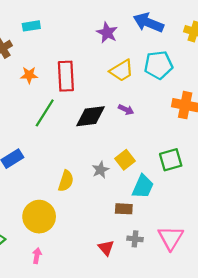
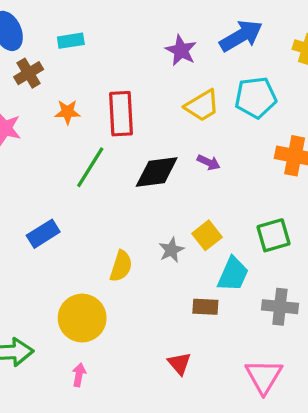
blue arrow: (148, 23) -> (241, 36), turned 128
pink triangle: (171, 238) -> (264, 376), moved
gray cross: (135, 239) -> (280, 307), moved, size x1.5

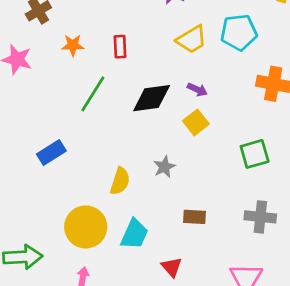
red rectangle: (121, 114) -> (120, 47), size x0.6
yellow square: (207, 235) -> (196, 122), moved
cyan trapezoid: (233, 274) -> (134, 234), moved

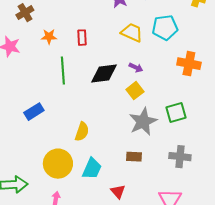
yellow trapezoid: (192, 39) -> (132, 33), turned -125
green line: (93, 94) -> (63, 71), turned -36
gray star: (164, 167) -> (143, 122), moved, size x1.8

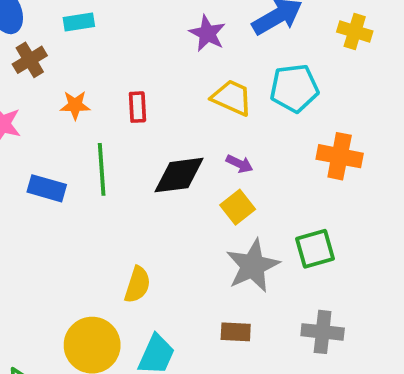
blue rectangle: (34, 112) -> (47, 188), moved, turned 48

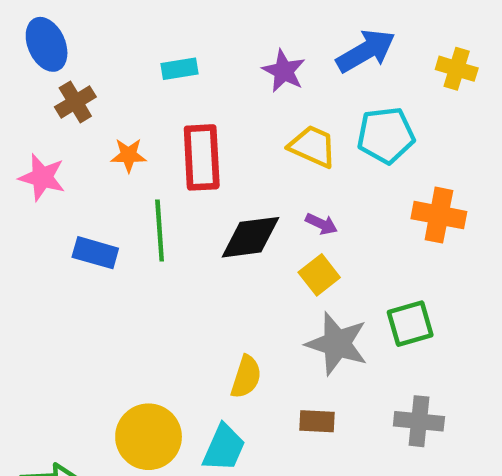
cyan rectangle: (79, 22) -> (180, 69), moved
red rectangle: (137, 107) -> (202, 157), size x1.8
gray star: (253, 266) -> (337, 344), turned -30
yellow semicircle: (137, 285) -> (246, 377), moved

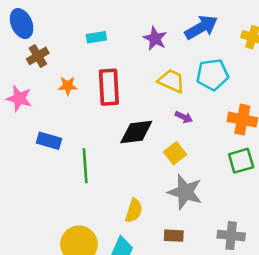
purple arrow: (321, 224) -> (184, 117), moved
green line: (160, 231) -> (85, 166), moved
green square: (410, 324) -> (241, 161), moved

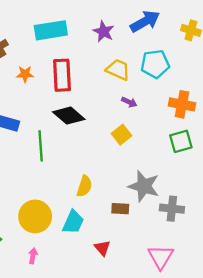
cyan rectangle: (96, 37) -> (51, 30), size x1.8
black diamond: (136, 132) -> (69, 116), moved, turned 48
gray star: (185, 192) -> (144, 186), moved

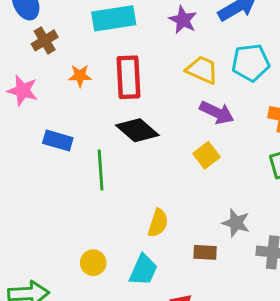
purple arrow: (129, 102) -> (217, 113), size x1.6
gray star: (144, 186) -> (236, 223), size x0.7
yellow circle: (35, 216) -> (93, 263), size x0.6

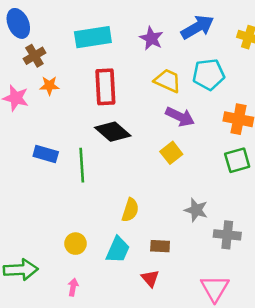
orange star: (80, 76) -> (49, 86), moved
blue rectangle: (58, 141) -> (46, 154), moved
brown rectangle: (205, 252) -> (160, 246), moved

